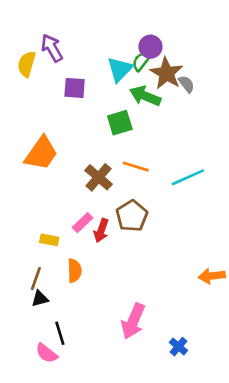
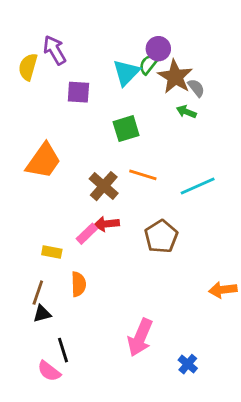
green arrow: (145, 96) -> (186, 112), moved, size x0.6
brown pentagon: (132, 216) -> (161, 237), moved
red arrow: (101, 231) -> (106, 224), moved, turned 65

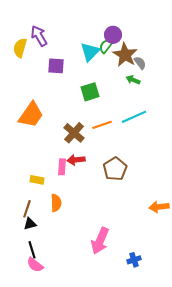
orange line: (143, 175) -> (102, 125), turned -36
cyan line: (198, 186) -> (134, 117), moved
pink rectangle: (87, 234) -> (62, 167), turned -42
black line: (63, 350) -> (32, 250), moved
blue cross: (188, 364) -> (134, 260), turned 32

